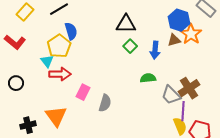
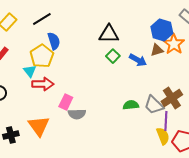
blue arrow: (155, 50) -> (138, 60), turned -66
green semicircle: (148, 78) -> (131, 105), moved
gray semicircle: (105, 103) -> (77, 114), moved, turned 72

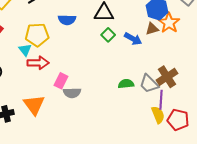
blue semicircle: (54, 41) -> (67, 20), moved, turned 108
yellow pentagon: (42, 56) -> (37, 35), turned 30

